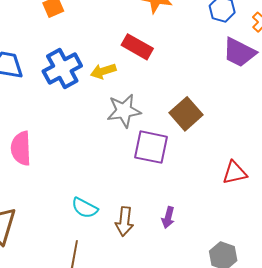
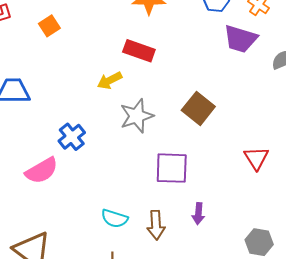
blue cross: (62, 68) -> (72, 137), moved, size x0.7
purple square: (151, 147) -> (172, 168), moved
pink semicircle: (21, 148) -> (42, 171), turned -108
red triangle: (235, 173) -> (256, 158), turned -40

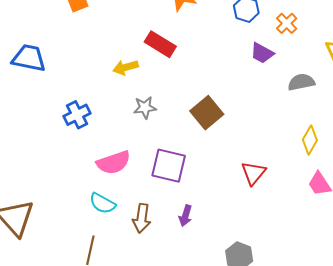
purple trapezoid: (240, 39) -> (262, 53), size x0.7
gray star: (137, 116) -> (145, 108), size x0.7
pink semicircle: (42, 171) -> (113, 163), moved

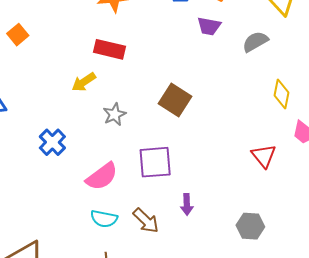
red triangle: (253, 173) -> (264, 156), moved
brown arrow: (142, 218) -> (146, 221), turned -36

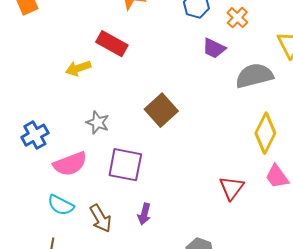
gray semicircle: (255, 42) -> (254, 76), size x1.4
yellow diamond: (282, 94) -> (265, 133), size x1.4
gray star: (115, 114) -> (98, 123), moved, turned 30
blue cross: (52, 142) -> (35, 135), moved

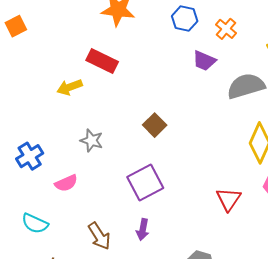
brown square: (161, 110) -> (155, 125), size x0.7
pink semicircle: (70, 164) -> (66, 183), size x0.7
purple square: (125, 165) -> (145, 183), moved, turned -36
cyan semicircle: (61, 205) -> (35, 223), moved

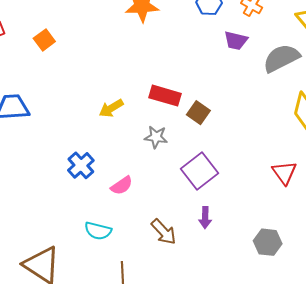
red rectangle: (102, 61) -> (165, 96), moved
yellow arrow: (70, 87) -> (111, 108), moved
gray star: (92, 141) -> (156, 137), moved

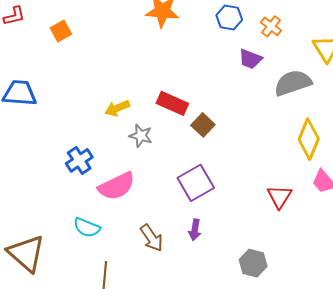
gray star: (156, 137) -> (141, 136), moved
pink semicircle: (122, 186) -> (117, 186), size x1.6

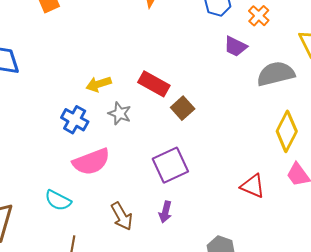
blue cross: (79, 160) -> (75, 120), moved, turned -32
red triangle: (279, 197) -> (253, 186), turned -44

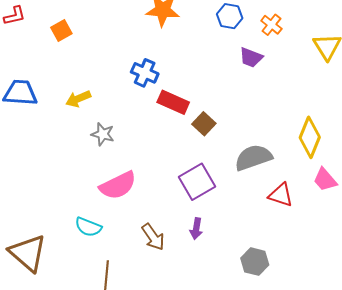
gray semicircle: (276, 74) -> (253, 158), moved
yellow arrow: (99, 84) -> (78, 99), moved
gray star: (120, 113) -> (103, 134), moved
blue cross: (75, 120) -> (145, 73), moved

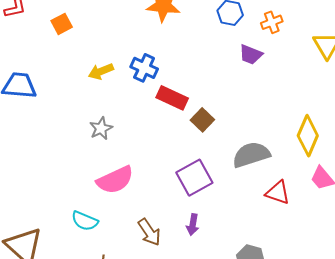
orange cross: (271, 25) -> (272, 22), turned 30
yellow arrow: (78, 99) -> (101, 71), moved
gray star: (103, 134) -> (101, 128), turned 30

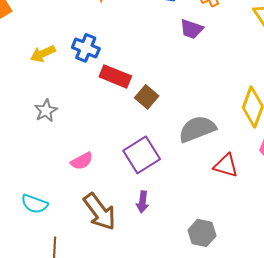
pink semicircle: (115, 180) -> (82, 161), moved, size x0.6
brown arrow: (149, 232) -> (100, 212), size x1.4

